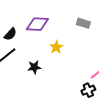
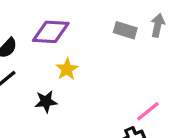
yellow star: (56, 47) -> (67, 69), moved

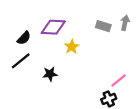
yellow star: (67, 69) -> (72, 47), moved

